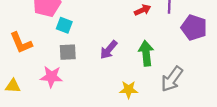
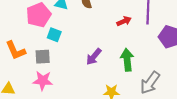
gray square: (68, 52) -> (43, 57), moved

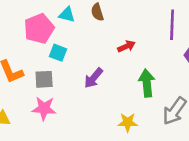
red arrow: (124, 21) -> (126, 46), moved
purple arrow: (94, 57) -> (93, 78), moved

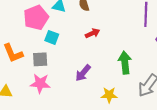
red arrow: (126, 46) -> (92, 33), moved
purple arrow: (93, 78) -> (83, 73), moved

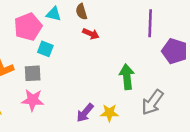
red arrow: (92, 33) -> (91, 34), moved, turned 48
purple arrow: (83, 73) -> (85, 113), moved

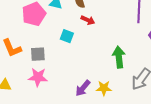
cyan square: (45, 49) -> (67, 36), moved

